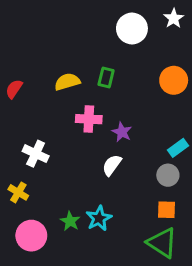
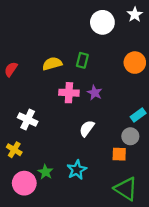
purple star: (122, 132) -> (95, 93), moved
orange square: (166, 210) -> (119, 154), moved
green star: (70, 221) -> (45, 172), moved

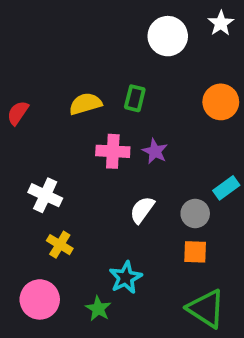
gray circle: (130, 136) -> (195, 214), moved
yellow cross: (14, 150) -> (60, 245), moved
green star: (45, 172) -> (98, 309), moved

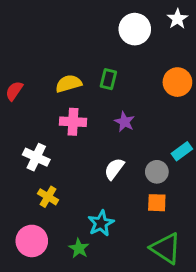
pink cross: (113, 151) -> (73, 122), moved

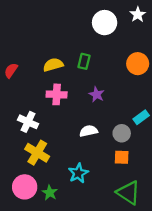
white semicircle: (114, 169) -> (89, 131), turned 42
yellow cross: (48, 197) -> (37, 153), size x1.5
green star: (79, 248) -> (50, 193), moved

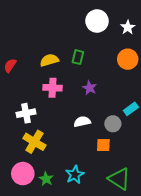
white star: (138, 15) -> (128, 27), moved
white cross: (28, 122) -> (26, 113), turned -36
orange square: (122, 157) -> (103, 145), moved
cyan star: (78, 173) -> (75, 175), moved

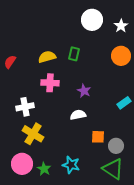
purple star: (90, 88) -> (84, 91), moved
gray circle: (113, 124) -> (116, 146), moved
cyan star: (75, 175) -> (71, 165), turned -30

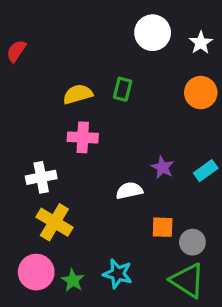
red semicircle: (10, 62) -> (16, 51), moved
purple star: (84, 91) -> (163, 167), moved

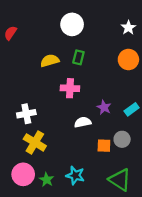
white circle: (153, 33) -> (72, 24), moved
pink cross: (83, 137) -> (70, 88), moved
gray circle: (192, 242) -> (122, 139), moved

